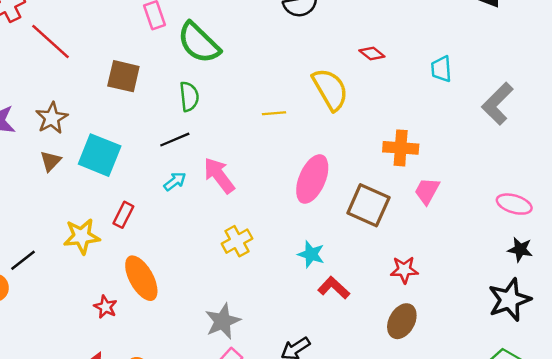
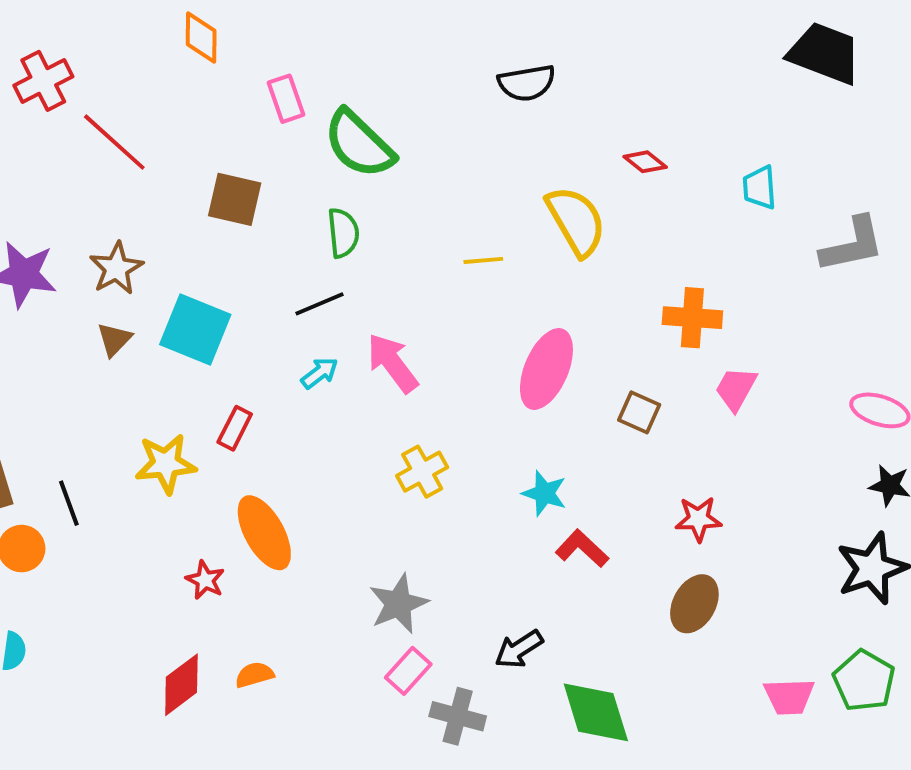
gray L-shape: (497, 104) -> (852, 245), turned -147
brown square: (368, 205) -> (639, 412), size x0.6
black line: (23, 260) -> (69, 503), turned -72

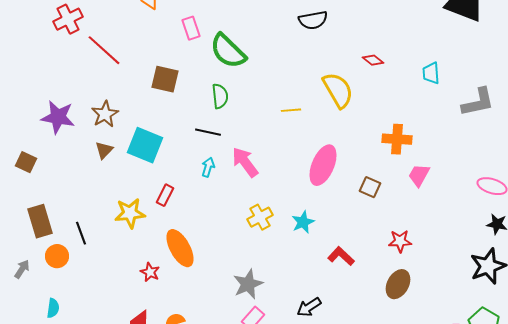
black line: (320, 304) -> (208, 132), turned 35
cyan arrow: (320, 373) -> (208, 167), turned -36
cyan star: (544, 493) -> (303, 222), moved, turned 30

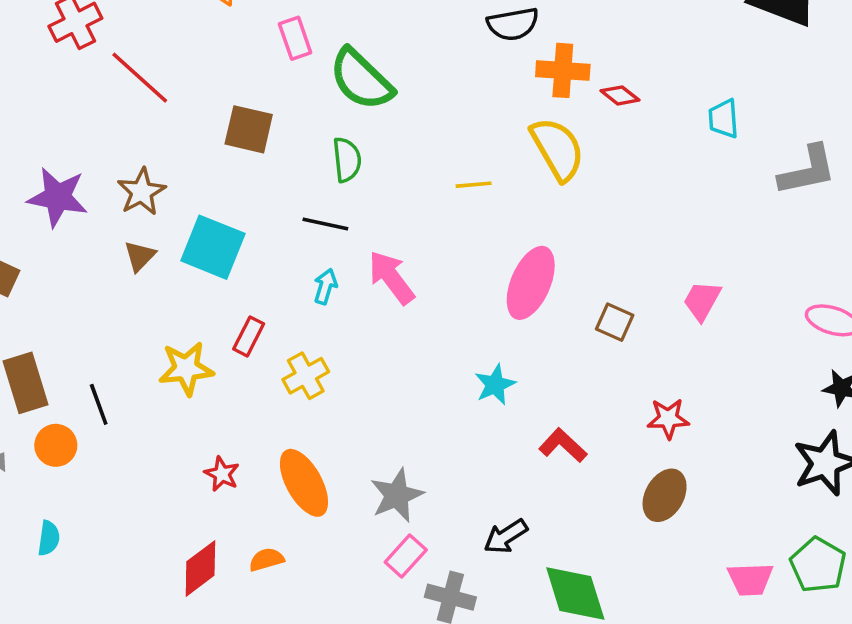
orange cross: (397, 139) -> (563, 70), moved
yellow cross: (260, 217) -> (306, 376), moved
orange ellipse: (180, 248) -> (304, 483), moved

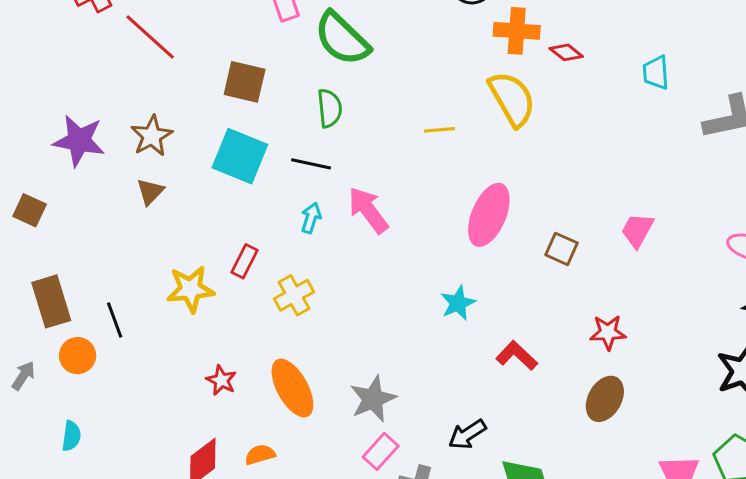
cyan square: (213, 247) -> (240, 156), moved

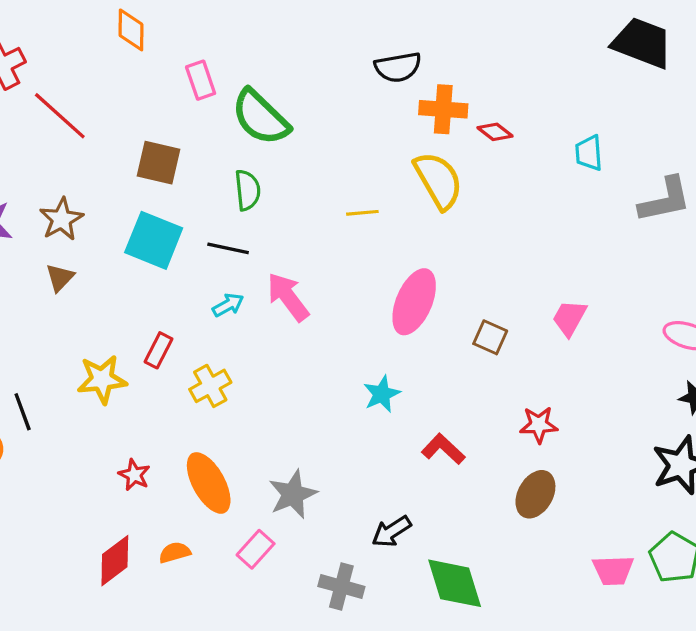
cyan arrow: (311, 218) -> (228, 305), turned 44
pink rectangle: (381, 451) -> (256, 549), moved

